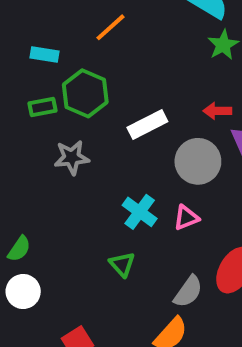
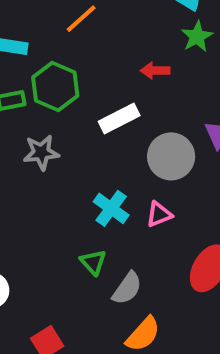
red arrow: (217, 111) -> (155, 71), moved
gray semicircle: (188, 292) -> (127, 288), moved

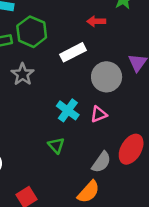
gray star: (41, 152) -> (23, 74), turned -30
gray semicircle: (127, 288) -> (101, 162), moved

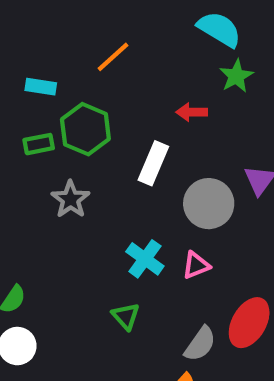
white rectangle: (73, 52) -> (153, 163), turned -40

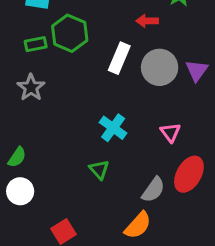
gray star: (70, 199) -> (31, 87), moved
gray circle: (209, 204) -> (160, 67), moved
pink triangle: (196, 265) -> (170, 132), moved, turned -45

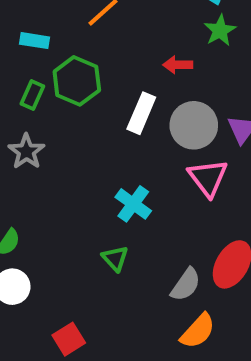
green rectangle: (36, 44) -> (32, 95), turned -55
pink triangle: (170, 132) -> (208, 178), moved, size x1.5
orange semicircle: (138, 225) -> (198, 331), moved

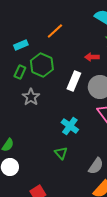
cyan rectangle: (34, 41) -> (21, 45), turned -32
gray star: (26, 151) -> (31, 97), moved

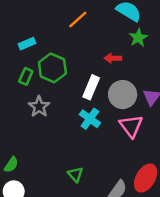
orange line: (55, 31) -> (78, 19), moved
cyan cross: (70, 126) -> (90, 119), moved

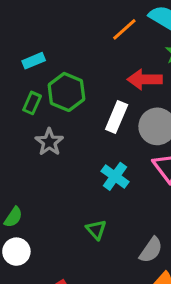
orange line: (78, 19) -> (124, 29), moved
red arrow: (113, 58) -> (145, 79), size x1.5
cyan cross: (90, 119) -> (115, 176), moved

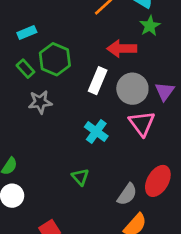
green rectangle: (32, 103) -> (25, 69), turned -66
gray star: (49, 142) -> (40, 102), turned 30

